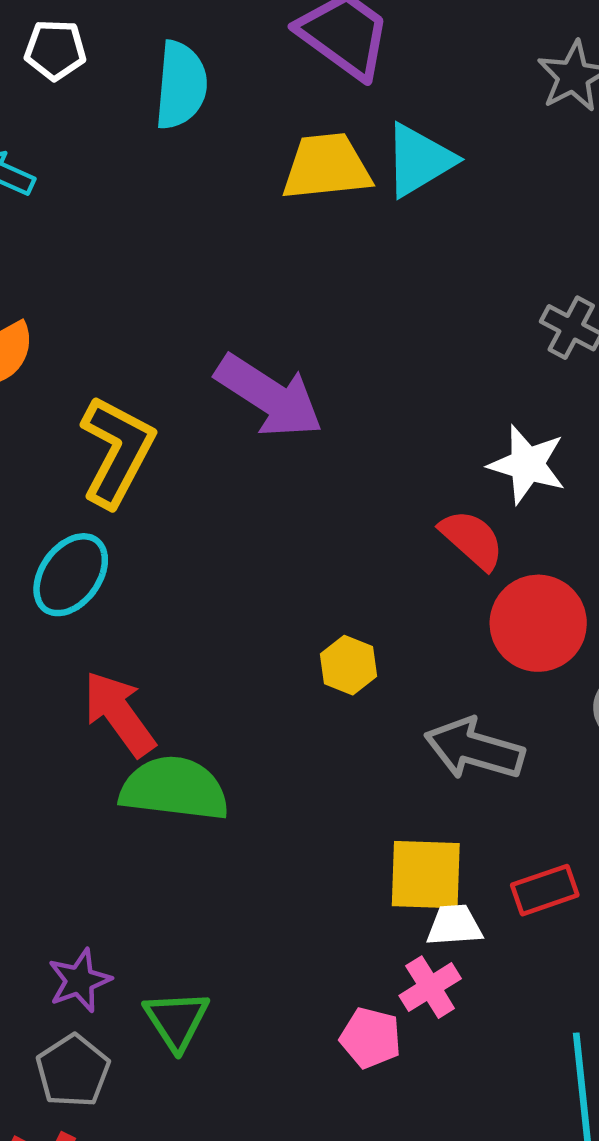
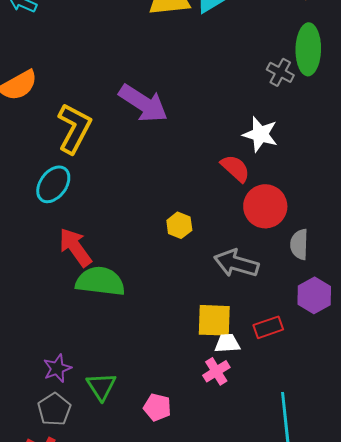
pink pentagon: (371, 1038) -> (157, 407), moved

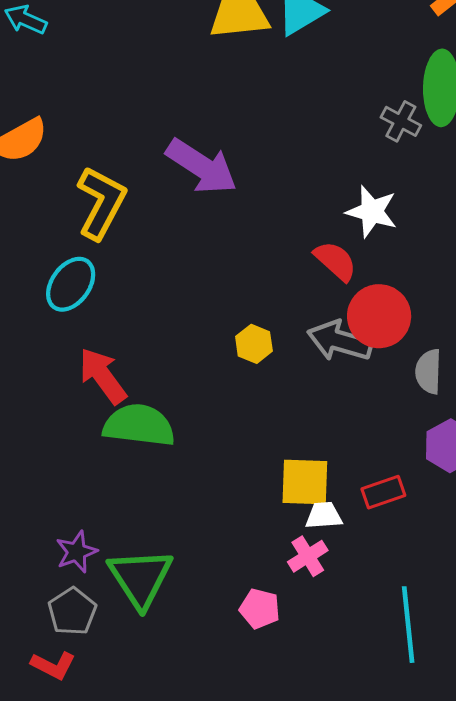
gray arrow: (236, 263) -> (340, 341), moved
green triangle: (101, 386) -> (140, 578), size x1.5
pink pentagon: (157, 407) -> (260, 609), moved

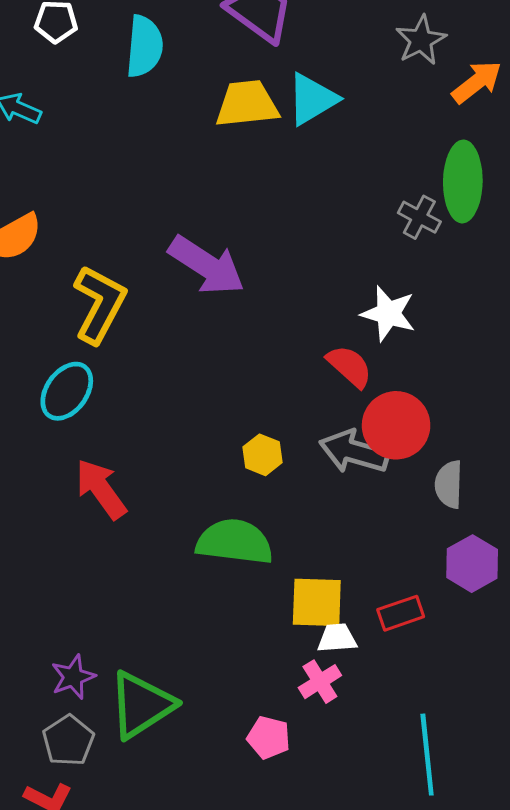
green semicircle: (139, 425) -> (235, 542), moved
green triangle: (140, 578) -> (141, 705), turned 30

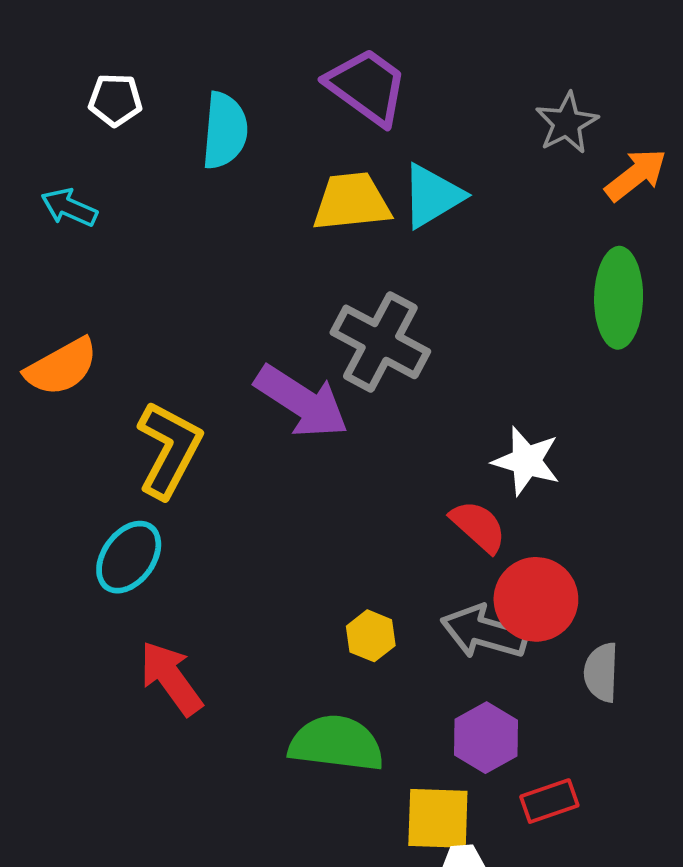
gray cross: (419, 217) -> (380, 342), moved, size x1.8
purple hexagon: (472, 564) -> (486, 738), moved
red rectangle: (401, 613) -> (549, 801), moved

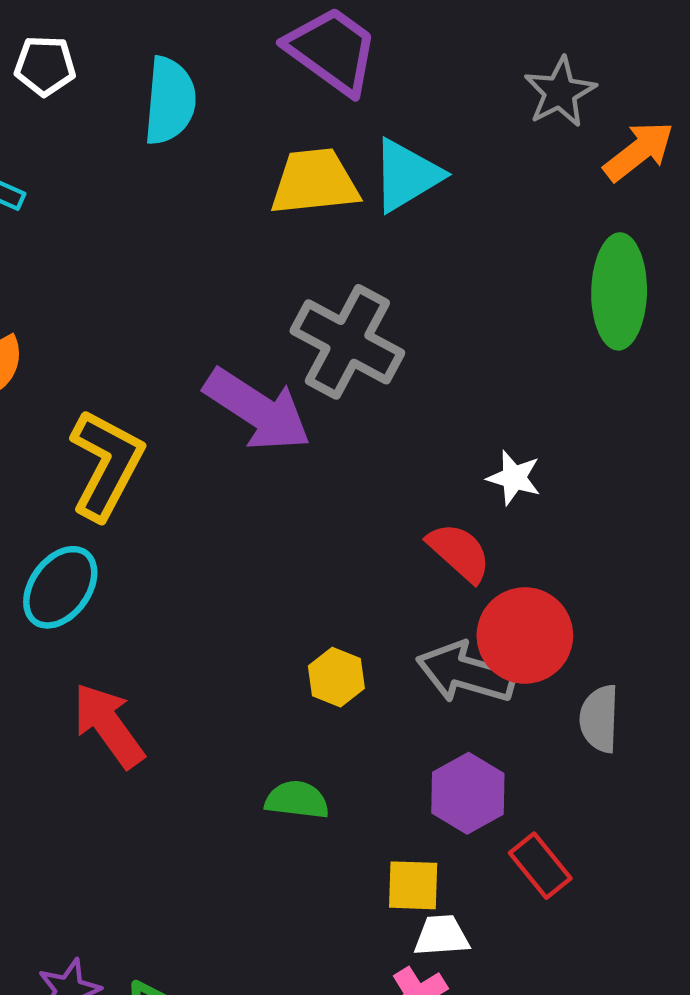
white star: (526, 461) -> (514, 478), size x0.7
green semicircle: (336, 743) -> (297, 800), size x0.6
red rectangle: (549, 801) -> (540, 866), turned 70
yellow square: (438, 818) -> (413, 885), size x0.7

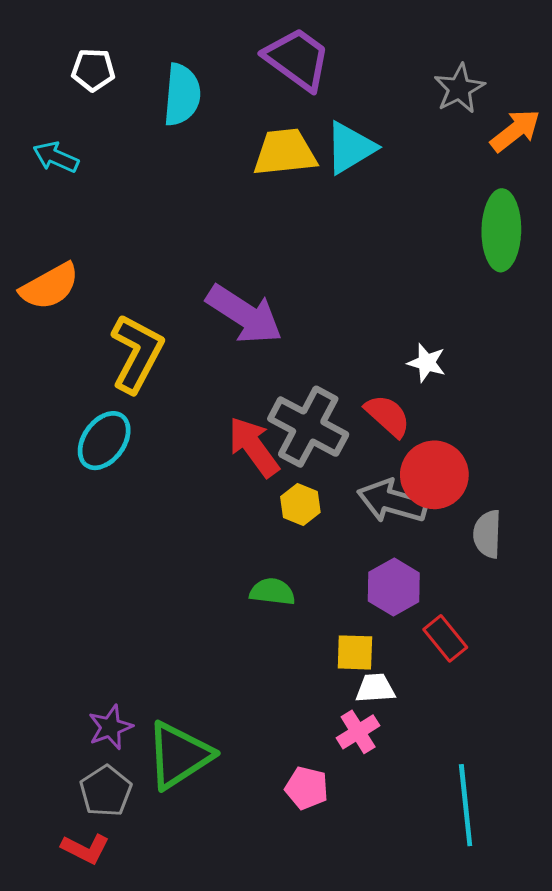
gray cross: (347, 342) -> (308, 427), moved
red arrow: (109, 725) -> (254, 447), moved

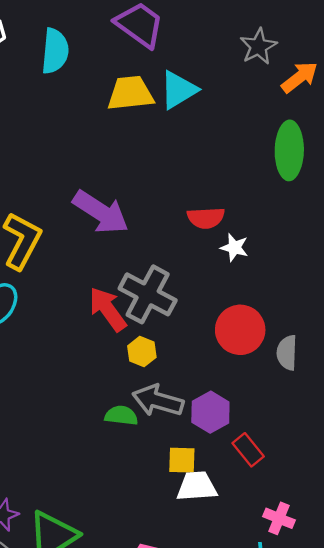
red semicircle: (388, 416) -> (206, 218), moved, turned 135
gray arrow: (392, 501) -> (158, 401), moved
gray semicircle: (487, 534) -> (287, 353), moved
white trapezoid: (375, 688) -> (197, 486), size x1.4
pink cross: (358, 732) -> (279, 518), moved, turned -36

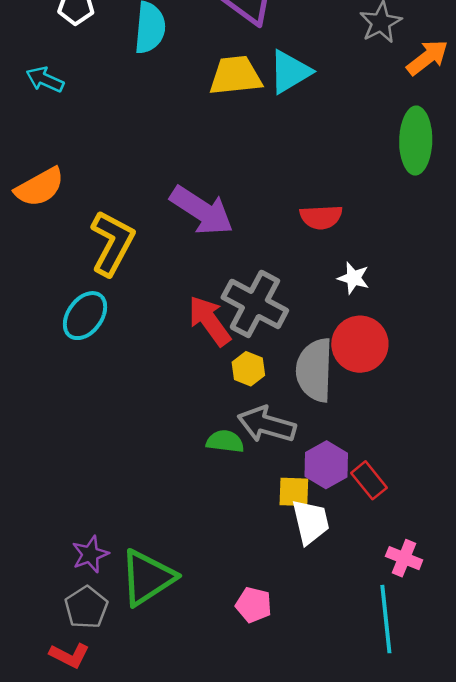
white star: (234, 248) -> (353, 278), moved
gray semicircle: (287, 353) -> (315, 370), moved, size x1.6
purple hexagon: (210, 412) -> (326, 465), moved
white trapezoid: (197, 486) -> (311, 522), turned 81

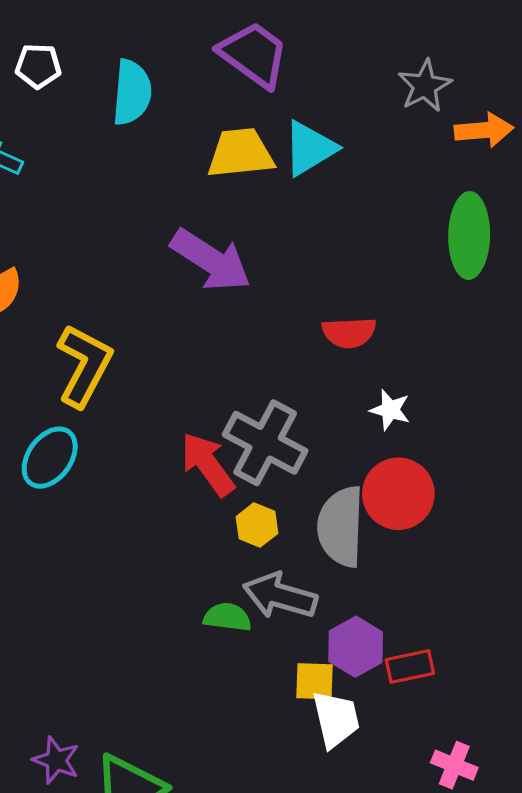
orange arrow: (427, 58) -> (484, 130), turned 33
purple arrow: (202, 211) -> (211, 260), moved
red rectangle: (369, 480) -> (410, 666), turned -63
purple star: (90, 554) -> (56, 760), turned -30

